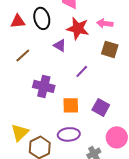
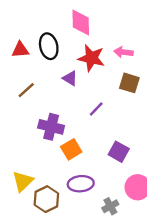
orange square: (71, 105) -> (71, 149), moved, turned -30

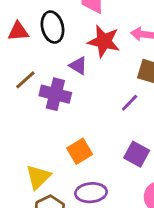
purple line: (96, 109) -> (130, 103), moved
purple cross: (51, 127) -> (55, 94), moved
yellow triangle: (23, 181) -> (38, 177), moved

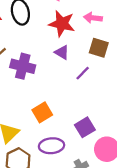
purple triangle: (78, 66) -> (62, 52), moved
purple square: (137, 154) -> (85, 127), moved, turned 30

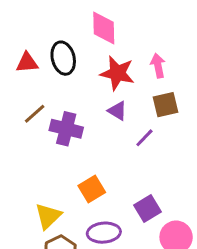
pink arrow: (93, 18) -> (158, 66), turned 72
brown square: (99, 48) -> (165, 105), turned -30

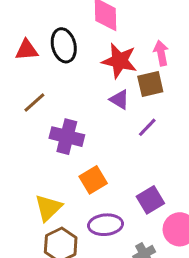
brown square: (165, 105) -> (150, 84), moved
purple cross: (66, 129) -> (67, 137), moved

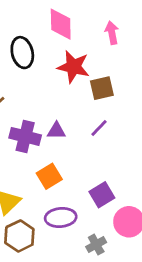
pink arrow: (161, 53) -> (112, 33), moved
purple triangle: (119, 99) -> (56, 131), moved, turned -30

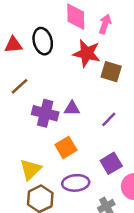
pink arrow: (112, 33) -> (105, 24), moved, turned 30
brown square: (102, 88) -> (111, 72), turned 30
purple line: (99, 128) -> (109, 119), moved

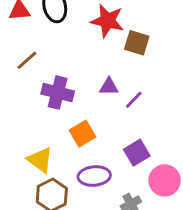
purple triangle: (72, 108) -> (109, 87), moved
yellow triangle: (30, 169) -> (40, 160), turned -40

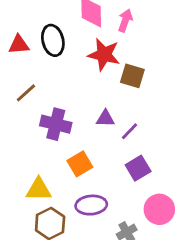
purple square: (137, 153) -> (138, 168), moved
yellow triangle: (40, 160) -> (39, 189), turned -36

